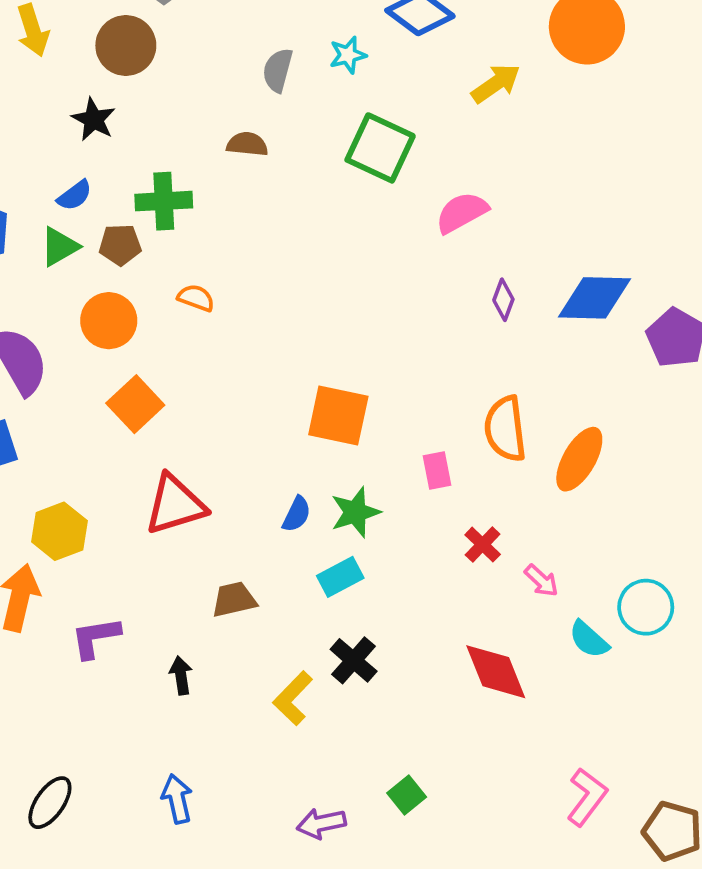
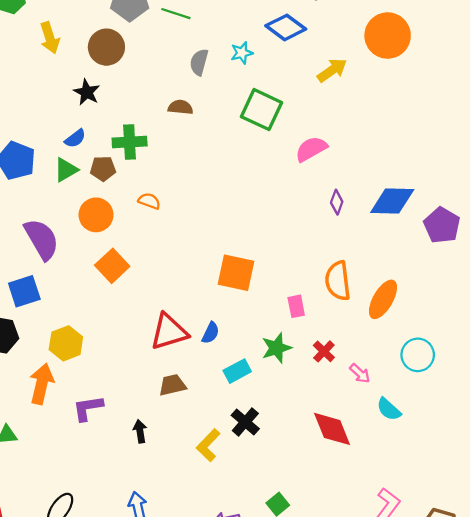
red triangle: (175, 505) -> (169, 332), moved
green star: (355, 512) -> (277, 348), moved
cyan circle: (646, 607) -> (418, 355), moved

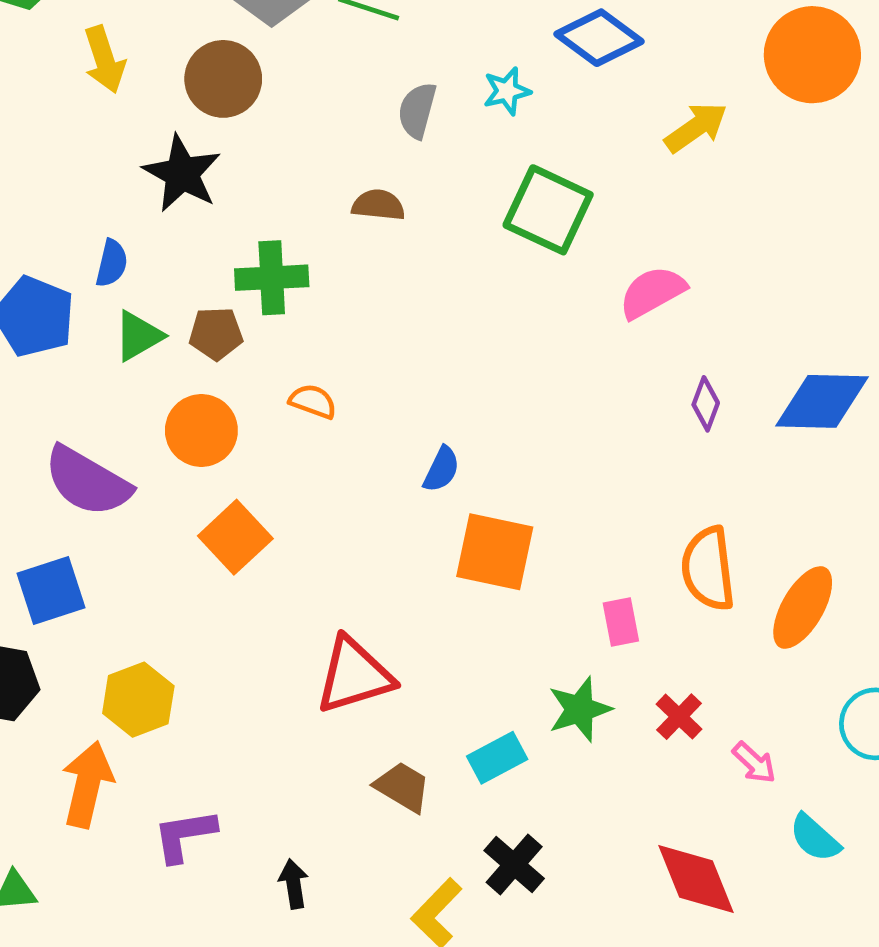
black star: (87, 92) -> (182, 173), size x1.4
blue semicircle: (75, 139) -> (112, 263), moved, turned -40
purple semicircle: (42, 239) -> (87, 481), turned 150
blue semicircle: (211, 333) -> (441, 469), moved
brown trapezoid: (172, 385) -> (403, 787), moved, turned 44

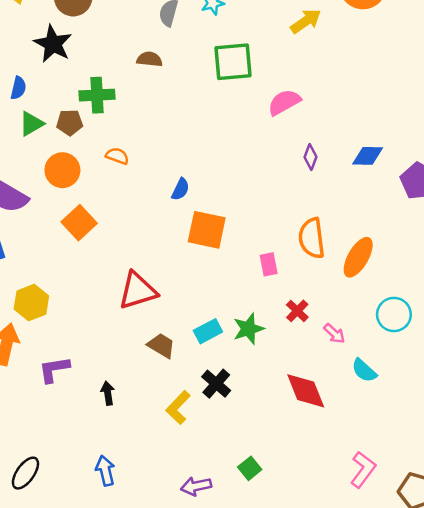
green square: (548, 210) -> (233, 62), turned -30
blue diamond: (822, 401) -> (368, 156), size x0.7
green star: (580, 709) -> (248, 329), moved

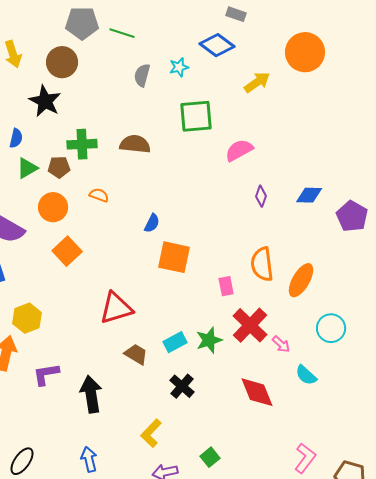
brown semicircle: (149, 59) -> (135, 144), moved, size x1.4
red cross: (297, 311) -> (250, 325), size x1.8
black arrow: (108, 393) -> (91, 394), size x1.8
yellow L-shape: (178, 407) -> (151, 433), moved

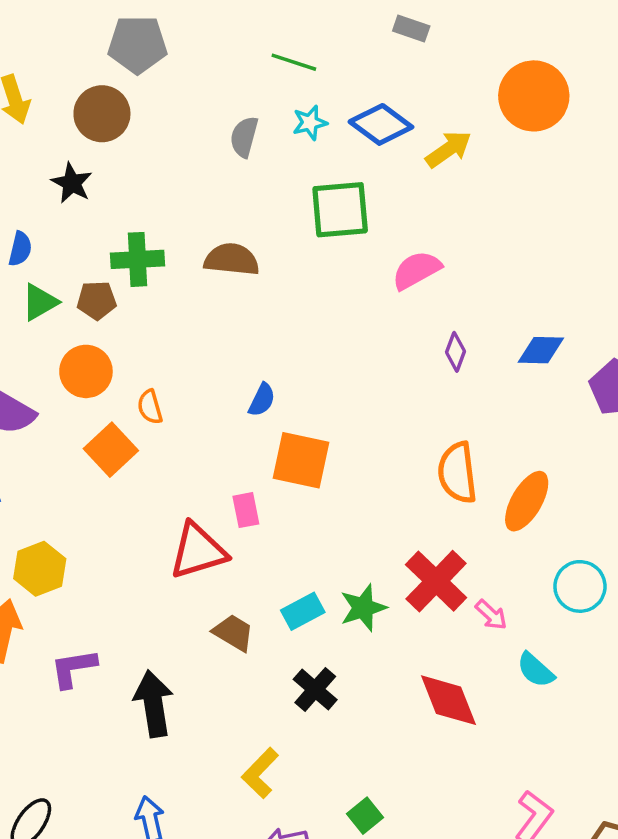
green line: (122, 33) -> (294, 62), moved
blue diamond: (217, 45) -> (381, 124), moved
black star: (45, 101) -> (72, 183), size x0.7
orange semicircle: (99, 195) -> (150, 407), moved, turned -126
pink rectangle: (226, 286) -> (246, 510), moved

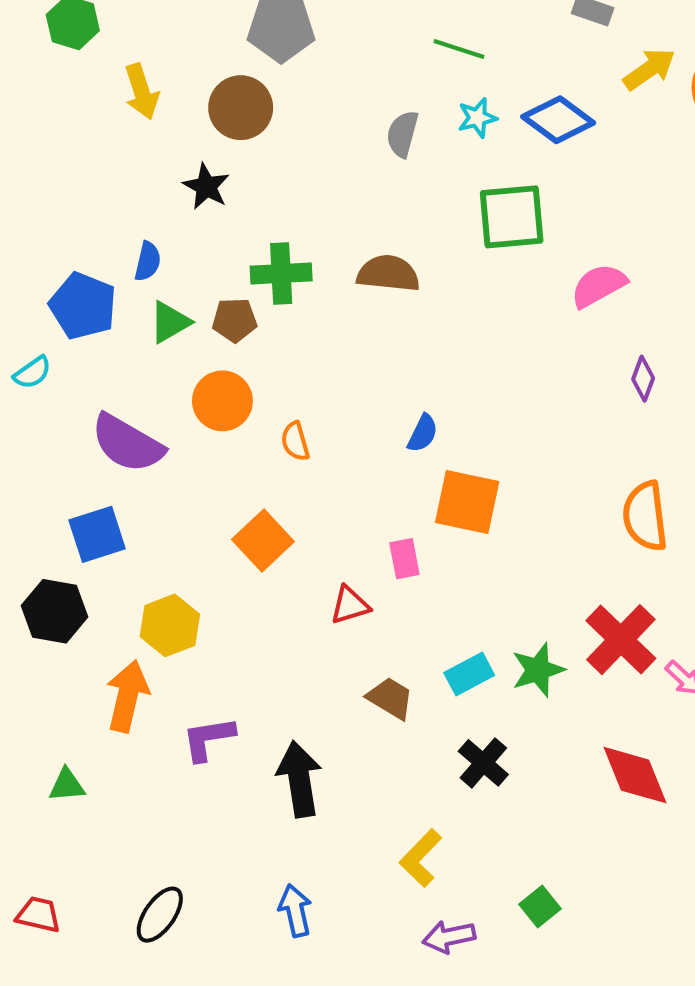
yellow arrow: (448, 149) -> (649, 69), moved
orange square: (111, 450) -> (263, 540), moved
red triangle: (198, 551) -> (350, 605), size x0.6

